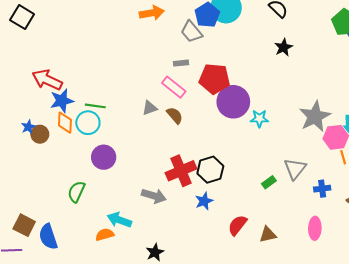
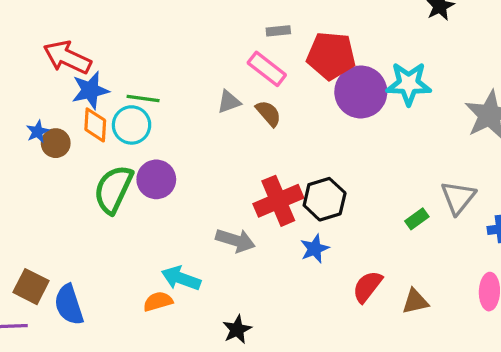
cyan star: (259, 118) -> (409, 84), moved, size x1.5
green semicircle: (76, 192) -> (113, 189), moved, size x1.4

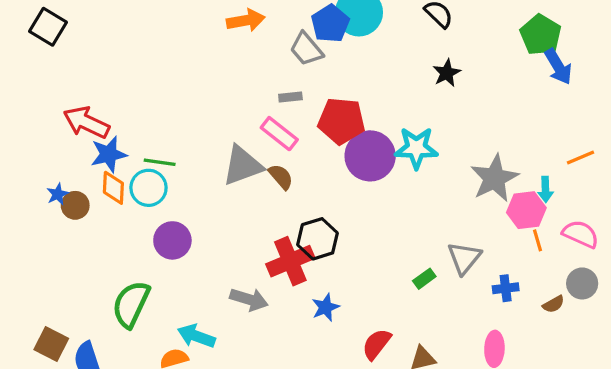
gray triangle: (229, 102) -> (243, 165), size x1.8
green semicircle: (113, 189) -> (131, 304), moved
black hexagon: (325, 199) -> (317, 239), moved

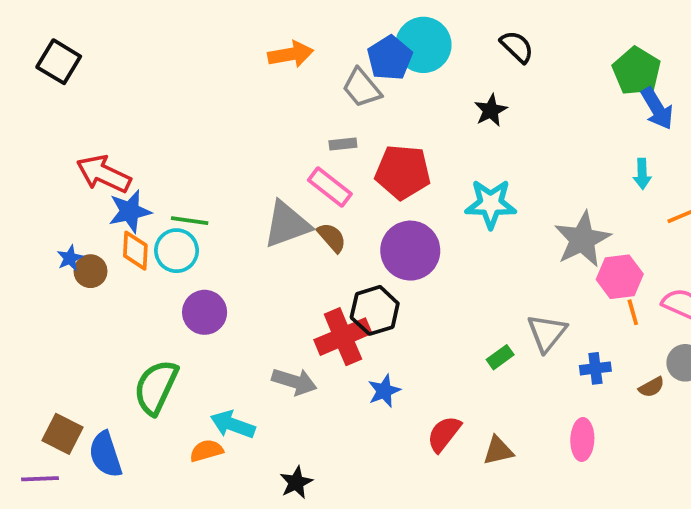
black star: (447, 73) -> (491, 110), moved
purple circle: (370, 156) -> (410, 251), moved
cyan arrow: (545, 189) -> (642, 174), moved

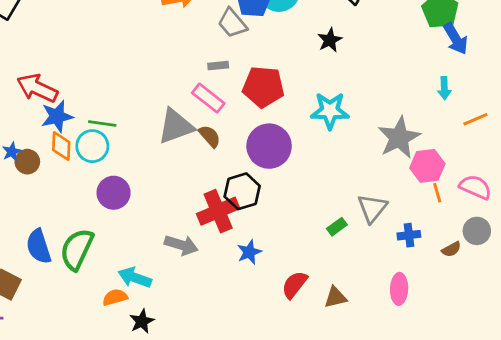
blue semicircle: (105, 454) -> (39, 246), moved
black star: (296, 482) -> (142, 321), moved

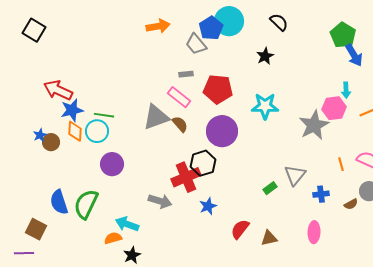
pink hexagon: (427, 166) -> (334, 108), moved

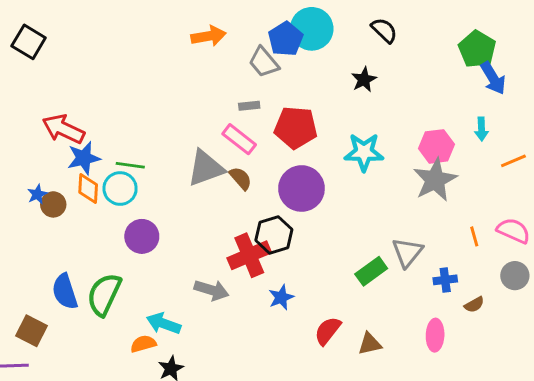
pink hexagon: (334, 108) -> (437, 146), moved
green rectangle: (270, 188) -> (371, 271), size x1.5
brown semicircle: (351, 204) -> (474, 305), moved

